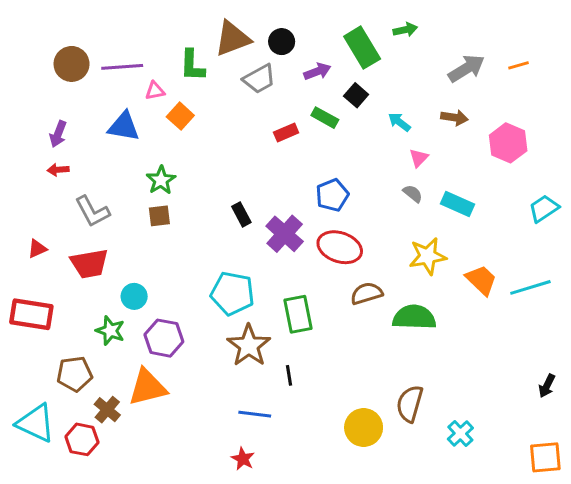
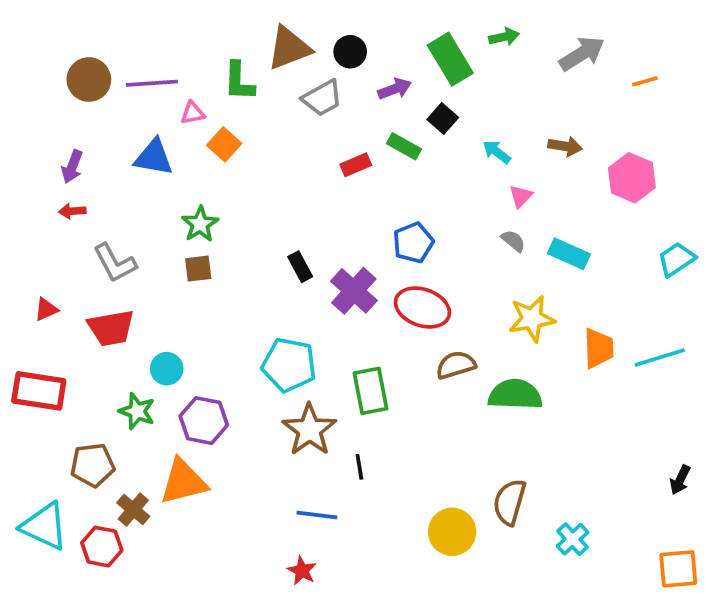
gray arrow: (466, 68) -> (582, 54), moved
orange trapezoid: (481, 280) -> (599, 348), turned 44

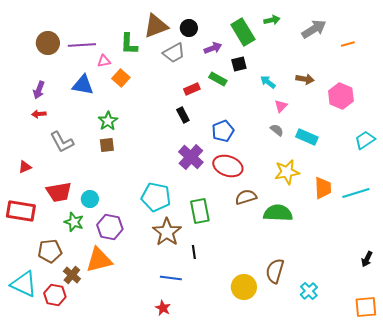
black square: (443, 118) -> (239, 64), turned 35
black rectangle: (300, 267) -> (183, 115), moved
red trapezoid: (111, 328) -> (59, 192), moved

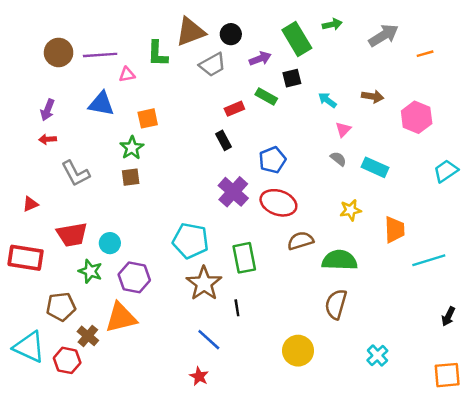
orange square: (121, 78) -> (148, 118), moved, turned 36
yellow star: (287, 172) -> (351, 210), size x0.7
cyan line: (356, 193) -> (429, 260), moved
brown semicircle: (275, 271) -> (336, 304), moved
blue line: (171, 278) -> (209, 340), turned 35

